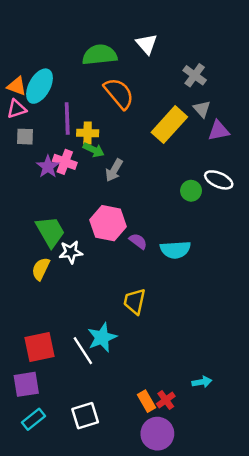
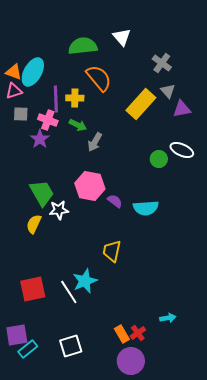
yellow cross: (88, 133) -> (75, 98), moved
pink cross: (65, 162) -> (48, 120), moved
purple square: (26, 384) -> (17, 335), moved

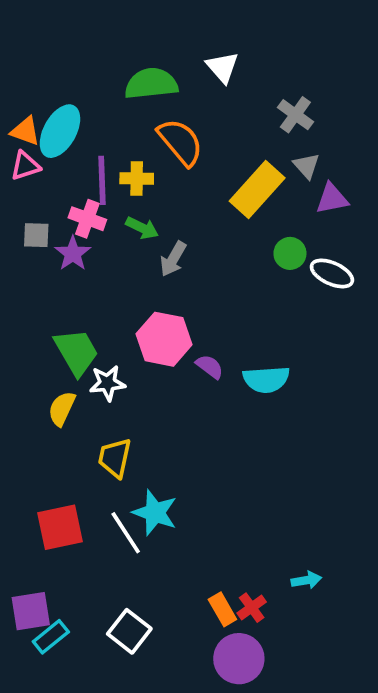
gray square: (21, 114) -> (36, 235), moved
green circle: (159, 159) -> (290, 253), moved
yellow trapezoid: (112, 251) -> (115, 458), moved
cyan star: (85, 281) -> (155, 513), turned -30
white square: (71, 346) -> (129, 631), turned -35

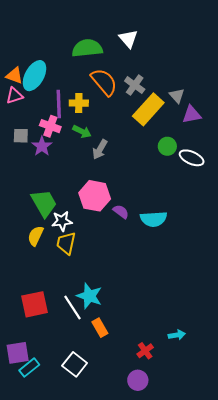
gray cross: (295, 115) -> (135, 85), moved
yellow trapezoid: (115, 458) -> (66, 243), moved
orange rectangle: (222, 609) -> (100, 328), moved
purple circle: (239, 659) -> (138, 380), size x0.7

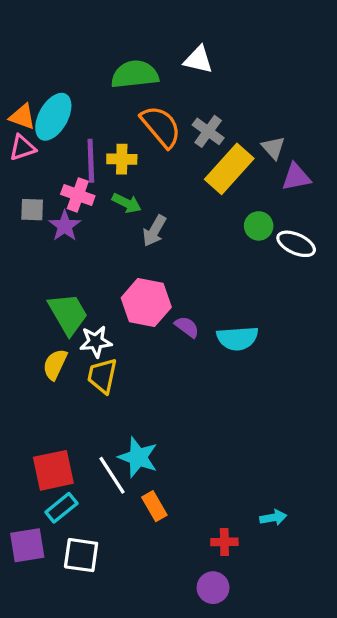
white triangle: (128, 39) -> (198, 60), turned -36
red cross: (145, 351) -> (224, 542), turned 35
white square: (75, 364) -> (81, 555), moved, turned -30
cyan rectangle: (29, 368) -> (61, 508), moved

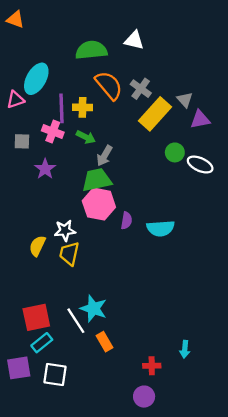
orange triangle: (22, 117) -> (15, 19), moved
purple star: (65, 226) -> (45, 169), moved
green trapezoid: (68, 314) -> (97, 180), moved, turned -72
purple semicircle: (187, 327) -> (126, 221), turned 63
cyan arrow: (273, 518) -> (185, 349), turned 105

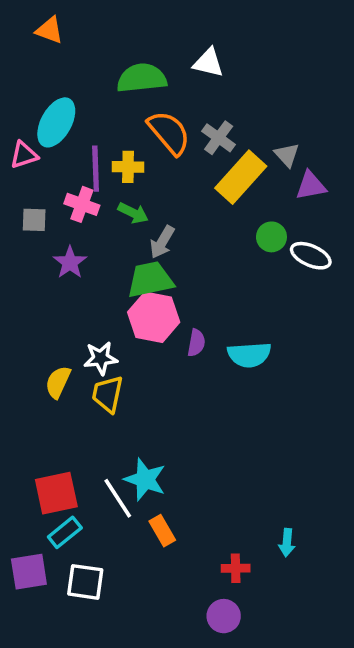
orange triangle: (15, 19) -> (49, 30), moved

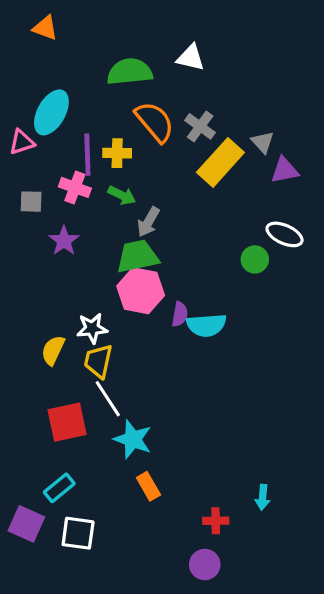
green circle: (271, 237) -> (255, 259), moved
cyan semicircle: (249, 355) -> (206, 325), moved
red square: (56, 493) -> (67, 422), moved
white line: (118, 498) -> (108, 399), moved
purple square: (29, 572) -> (26, 524), turned 33

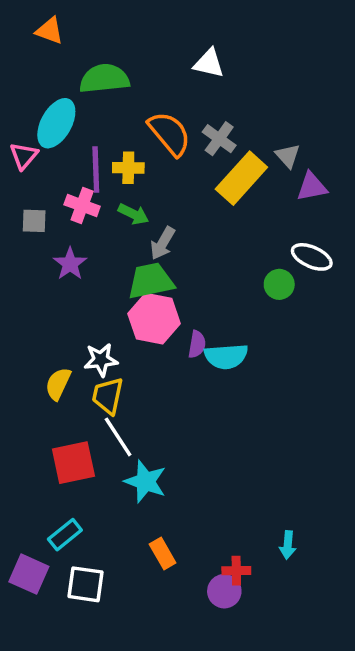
green semicircle: (130, 72) -> (104, 79), moved
pink triangle: (22, 142) -> (24, 156), turned -32
orange rectangle: (148, 486) -> (163, 553), moved
purple circle: (205, 565) -> (224, 591), moved

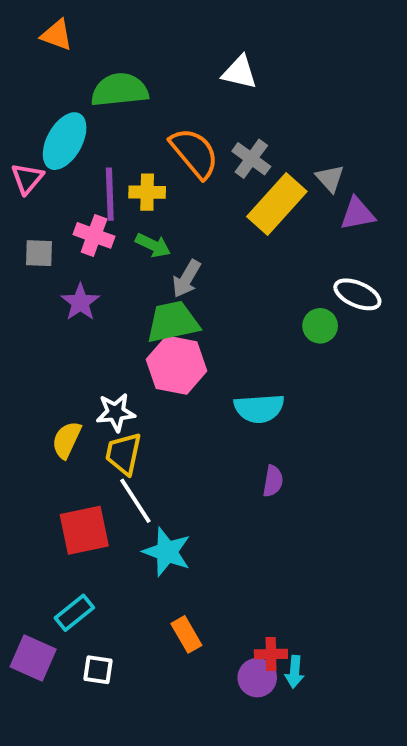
purple semicircle: (197, 344) -> (273, 481), moved
cyan arrow: (288, 545) -> (295, 672), moved
white square: (85, 584) -> (98, 670), size x0.7

